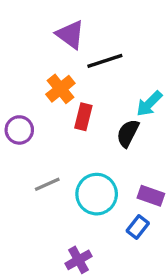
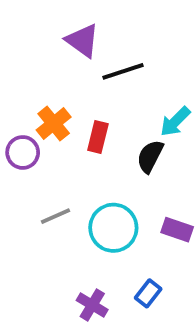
orange cross: (60, 89) -> (54, 124), moved
blue rectangle: (138, 227) -> (148, 293), moved
purple cross: (79, 260) -> (92, 305), turned -30

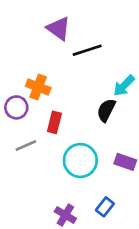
orange cross: (54, 124) -> (38, 87), turned -30
red rectangle: (98, 137) -> (54, 122), moved
gray line: (55, 216) -> (26, 146), moved

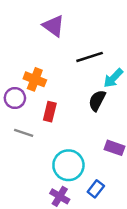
black line: (87, 50) -> (90, 57), moved
gray line: (26, 146) -> (24, 133), turned 42
cyan circle: (80, 161) -> (68, 165), moved

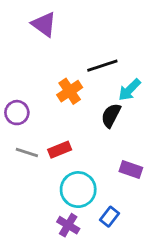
purple triangle: (54, 26) -> (44, 24), moved
orange cross: (35, 79) -> (70, 91), moved, turned 35
red rectangle: (50, 112) -> (60, 150), moved, turned 54

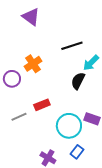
orange cross: (70, 91) -> (33, 64), moved
gray line: (27, 152) -> (19, 117), moved, turned -42
cyan circle: (78, 190) -> (69, 126), moved

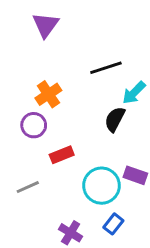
purple triangle: (31, 17) -> (45, 25), turned 30
purple circle: (12, 79) -> (34, 125), moved
gray line: (19, 117) -> (28, 187), moved

